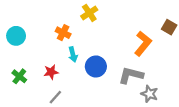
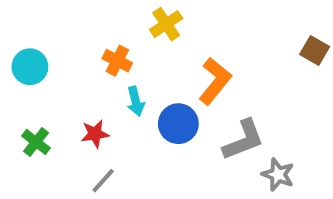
orange L-shape: (143, 44) -> (215, 81), moved
gray L-shape: (131, 75) -> (243, 140), turned 145

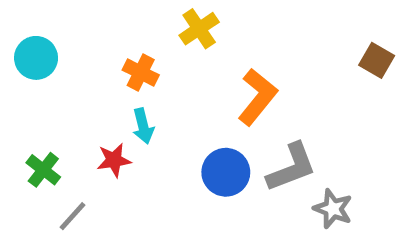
cyan circle: (30, 67) -> (36, 58), moved
cyan arrow: (136, 101) -> (143, 126), moved
blue circle: (178, 124) -> (226, 172), moved
gray line: (103, 181) -> (73, 216), moved

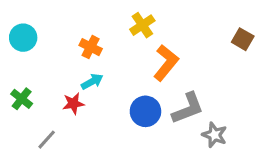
yellow cross: (199, 29) -> (142, 25), moved
cyan arrow: (143, 126) -> (92, 82), turned -105
green cross: (43, 170) -> (22, 99), moved

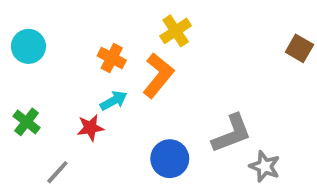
orange L-shape: (166, 63) -> (158, 75), moved
blue circle: (145, 111) -> (170, 159), moved

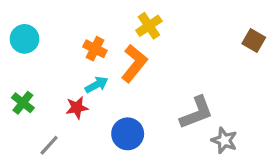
blue circle: (170, 159) -> (128, 134), moved

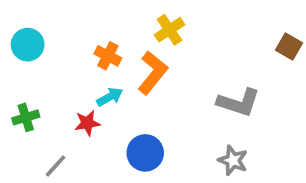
green cross: (23, 103) -> (26, 117), turned 35
gray L-shape: (196, 113) -> (239, 102), moved, turned 39
gray star: (224, 140) -> (233, 160), moved

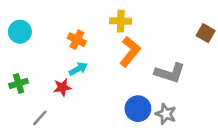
yellow cross: (169, 30) -> (121, 21), turned 36
orange L-shape: (153, 73) -> (130, 52), moved
blue circle: (145, 153) -> (138, 109), moved

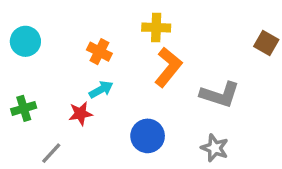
blue circle: (138, 109) -> (148, 136), moved

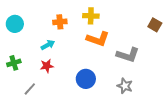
orange cross: (99, 52) -> (60, 22), moved, turned -32
orange L-shape: (168, 67) -> (98, 39), turned 70
cyan arrow: (101, 89) -> (48, 45), moved

